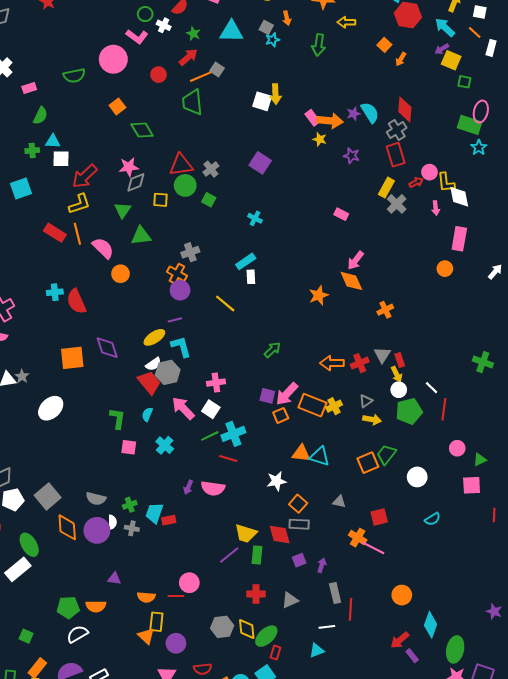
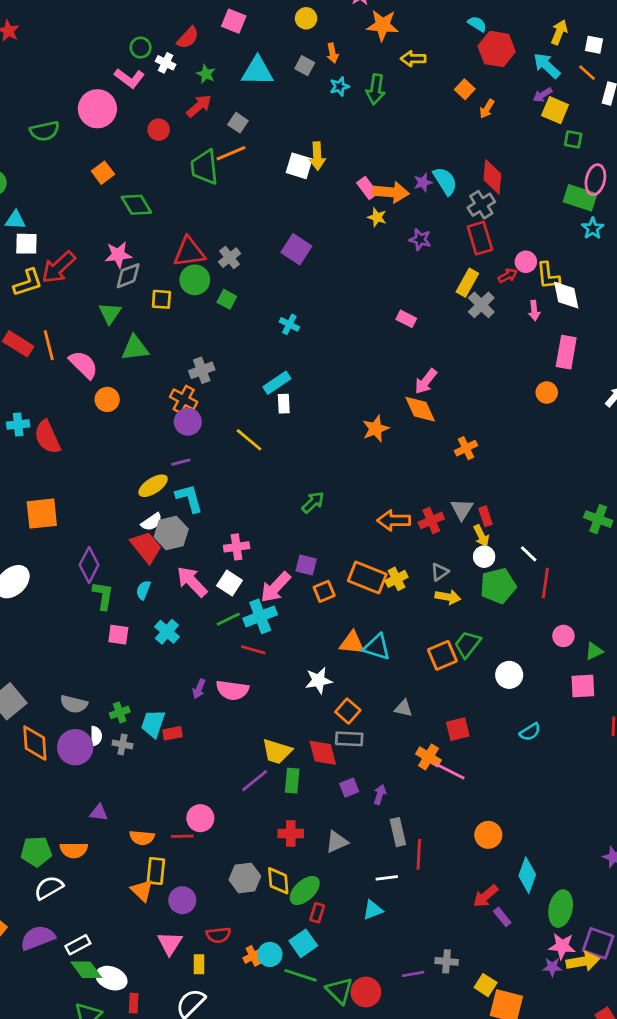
cyan star: (272, 40) -> (339, 86), moved
orange line: (201, 77) -> (231, 153), moved
yellow L-shape: (79, 204) -> (28, 283), moved
purple diamond: (107, 348) -> (89, 565), moved, turned 45
pink arrow: (287, 394) -> (275, 587), moved

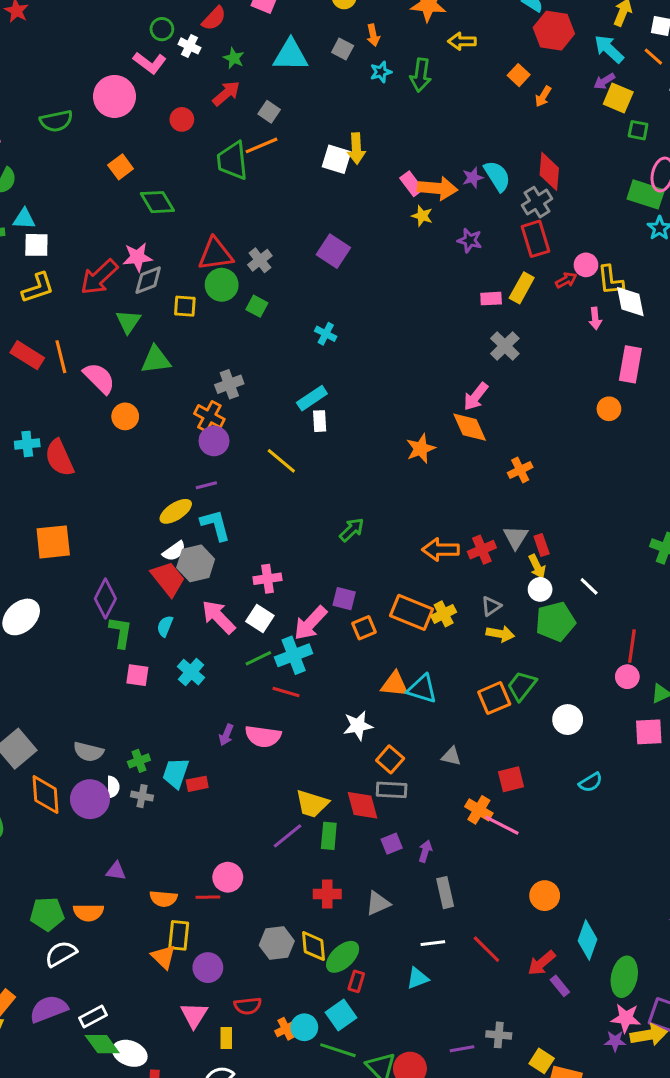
red arrow: (58, 267) -> (99, 277), moved
gray cross: (481, 305) -> (505, 346), moved
pink rectangle: (406, 319) -> (491, 299), moved, turned -30
red line: (545, 583) -> (632, 646), moved
red line: (419, 854) -> (486, 949), moved, turned -48

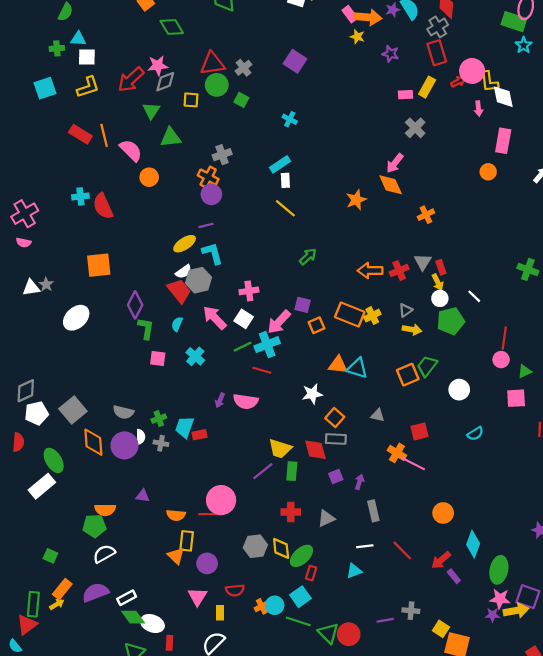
pink circle: (586, 265) -> (472, 71), size x1.5
yellow line: (281, 461) -> (285, 208), moved
pink circle: (228, 877) -> (221, 500), size x1.4
orange semicircle: (88, 912) -> (105, 510), moved

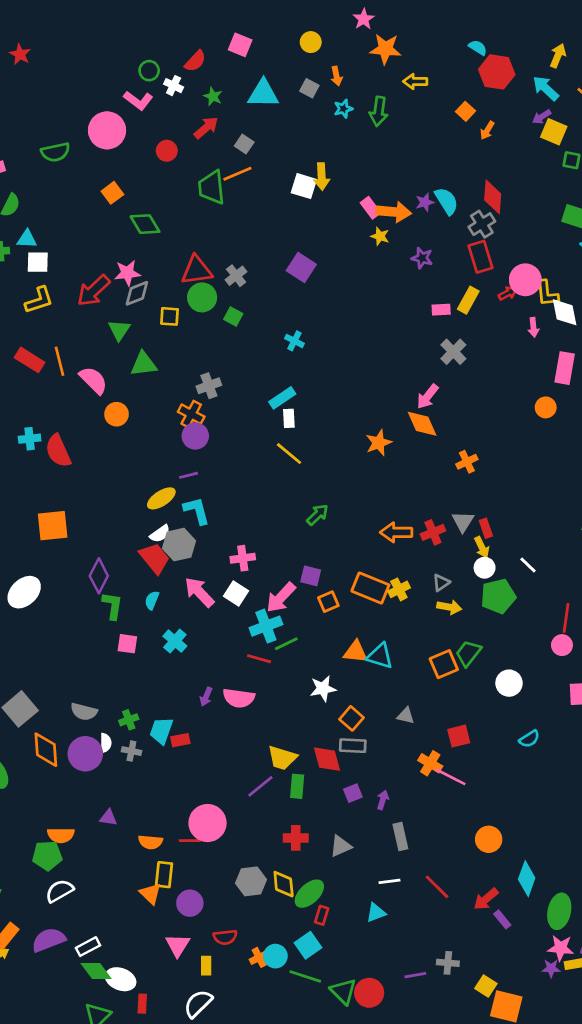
green line: (242, 347) -> (286, 644), moved

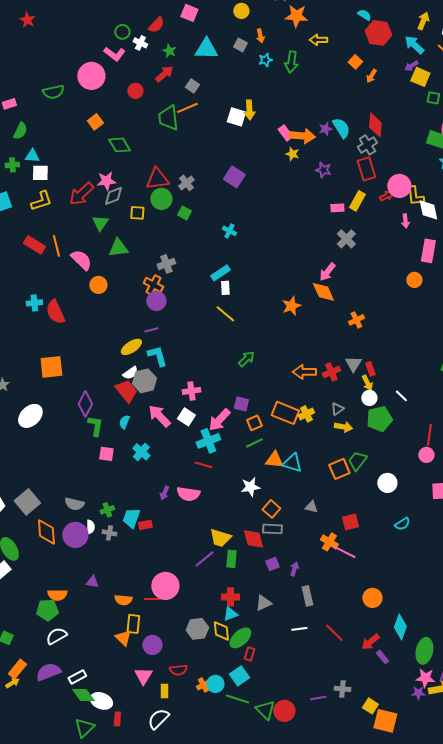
green line: (286, 644) -> (254, 443), moved
cyan triangle: (376, 913) -> (230, 614), moved

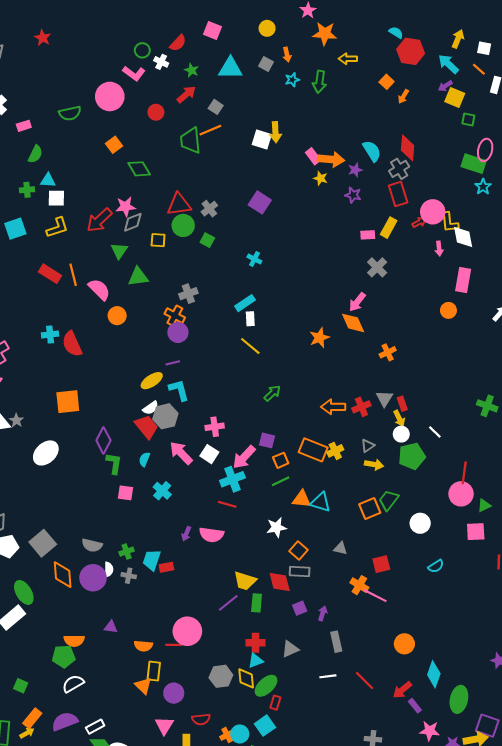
purple star: (325, 129) -> (355, 170), moved
pink circle: (426, 455) -> (461, 494), size x1.5
pink star: (425, 678) -> (430, 731), moved

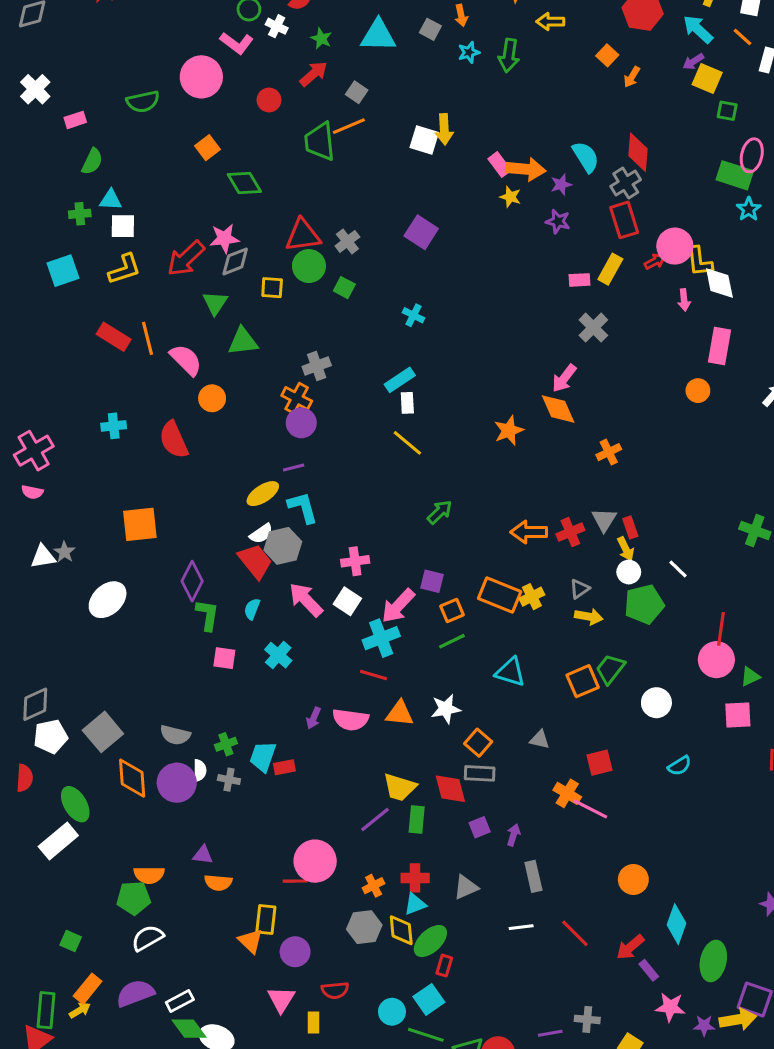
red semicircle: (72, 344) -> (174, 440), moved
orange triangle: (302, 499) -> (400, 713), moved
orange semicircle: (143, 646) -> (218, 883), moved
orange cross: (227, 735) -> (374, 886), moved

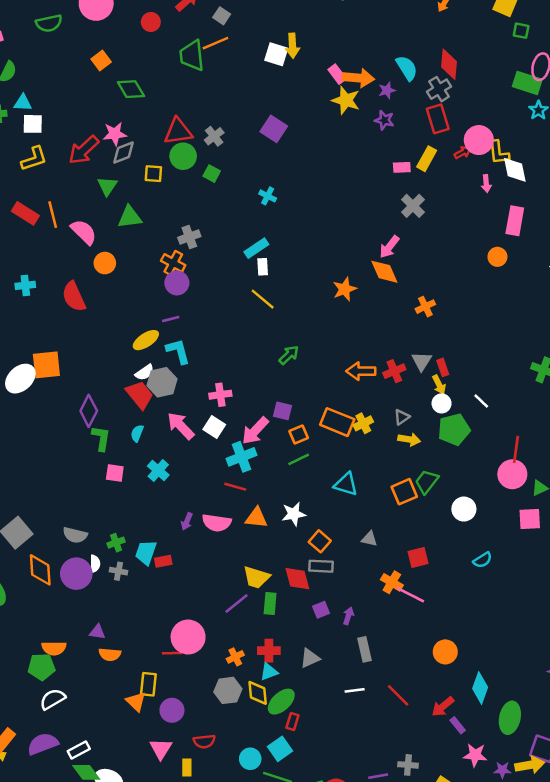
yellow star: (510, 197) -> (346, 100), size x1.6
white ellipse: (108, 600) -> (20, 379), moved

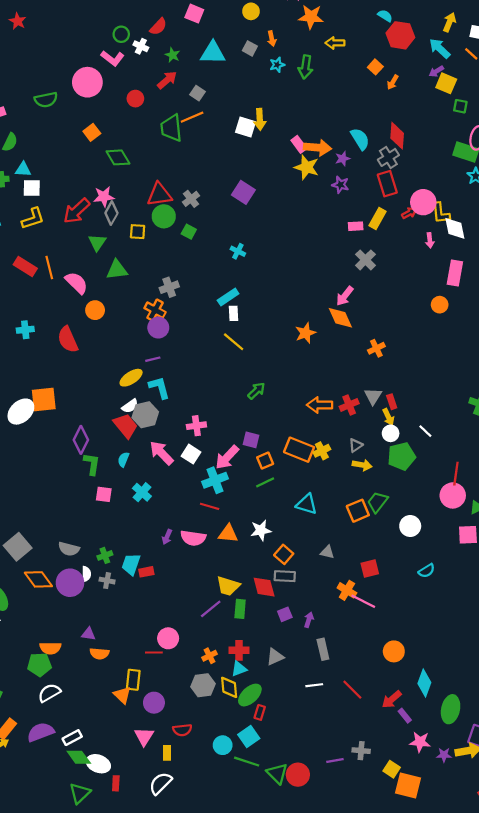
gray diamond: (123, 152) -> (111, 213), turned -40
orange diamond: (40, 570) -> (38, 579), turned -32
pink circle: (188, 637) -> (168, 638), size x0.7

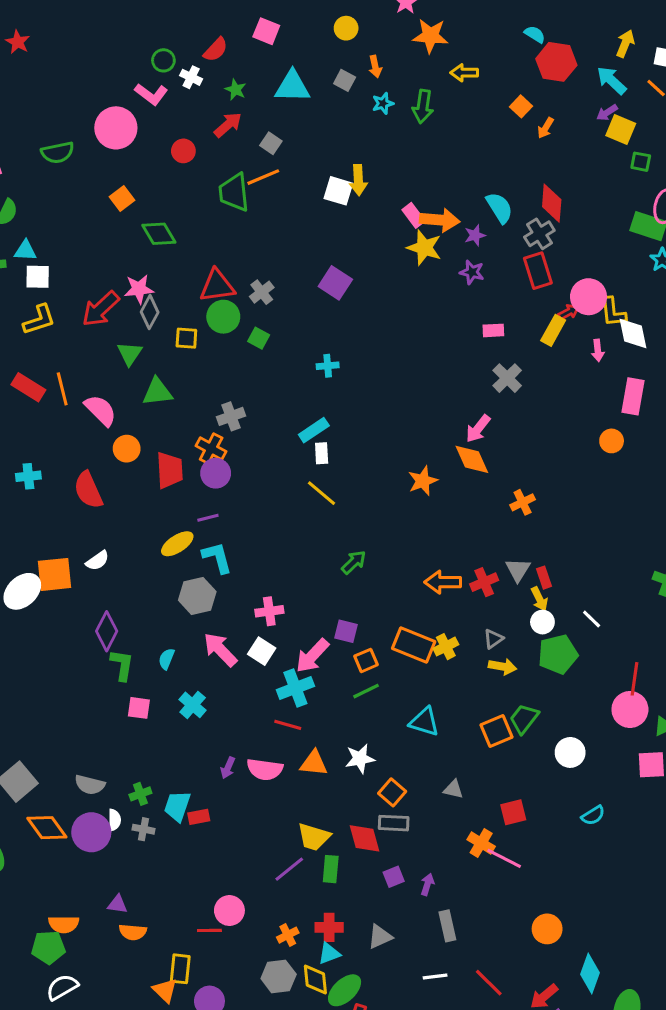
yellow rectangle: (377, 219) -> (553, 330), moved
cyan cross: (238, 251) -> (328, 366), turned -32
white semicircle: (130, 406) -> (97, 561), moved
red trapezoid: (126, 426) -> (170, 470), moved, turned 36

